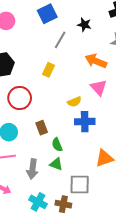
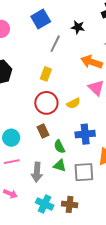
red circle: (20, 98) -> (46, 103), moved
blue cross: (85, 122) -> (85, 134), moved
gray square: (80, 185) -> (84, 172), moved

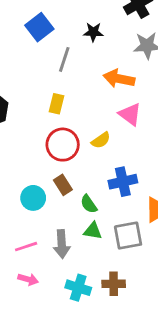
cyan circle: (11, 138) -> (33, 198), moved
pink line: (12, 162) -> (26, 247), moved

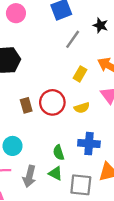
yellow rectangle: (57, 104) -> (80, 74), moved
brown rectangle: (63, 185) -> (26, 105), moved
cyan circle: (33, 198) -> (13, 146), moved

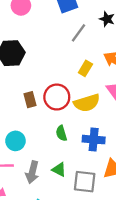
yellow semicircle: (82, 108) -> (87, 103), size x1.6
green semicircle: (59, 153) -> (61, 133), moved

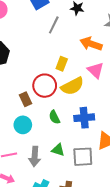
yellow rectangle: (85, 68) -> (62, 64), moved
brown rectangle: (30, 100) -> (25, 99), moved
cyan circle: (15, 141) -> (23, 125), moved

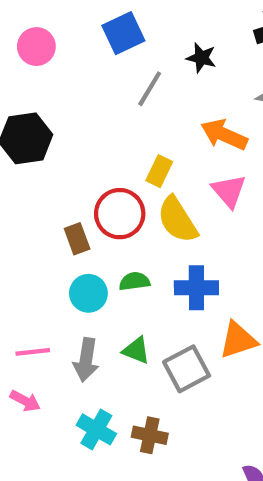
yellow semicircle: (72, 86) -> (177, 220), turned 80
green semicircle: (54, 117) -> (134, 281), turned 104
cyan circle: (23, 125) -> (88, 293), moved
gray square: (83, 157) -> (187, 369), turned -30

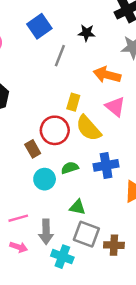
gray arrow: (86, 360) -> (46, 232), moved
gray square: (187, 369) -> (86, 234), moved, turned -32
brown cross: (150, 435) -> (114, 245), moved

